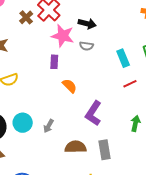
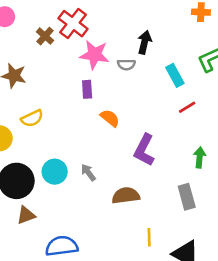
black arrow: (87, 24) -> (145, 42), moved, turned -84
gray arrow: (48, 126) -> (88, 172), turned 120
gray rectangle: (105, 150) -> (187, 197), moved

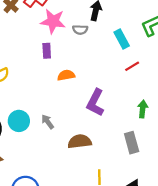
orange semicircle: (110, 118) -> (66, 75), turned -49

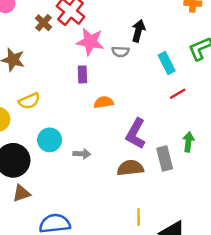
cyan circle: (19, 121) -> (50, 140), moved
gray arrow: (48, 122) -> (82, 154), turned 128
brown semicircle: (80, 141) -> (130, 168), moved
gray rectangle: (132, 143) -> (165, 158), moved

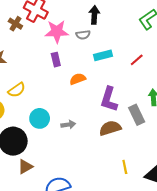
cyan rectangle: (167, 63) -> (103, 55), moved, turned -66

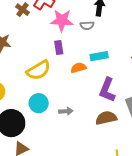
cyan rectangle: (103, 55) -> (99, 56), moved
yellow semicircle: (17, 90) -> (39, 70), moved, size x1.4

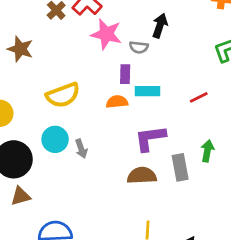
purple rectangle: (59, 47) -> (125, 74), moved
purple L-shape: (107, 90) -> (150, 138), turned 50
gray arrow: (66, 111) -> (81, 149), moved, turned 64

